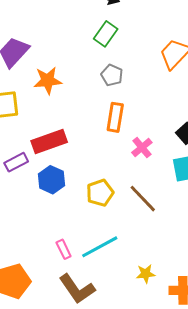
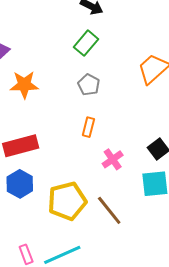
orange rectangle: (115, 117) -> (88, 127), size x0.7
yellow pentagon: (100, 193) -> (67, 201), size x1.4

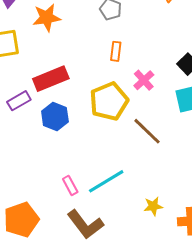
yellow pentagon: (67, 201) -> (109, 101), moved

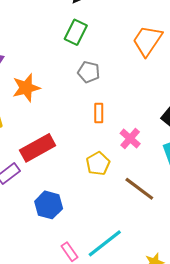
yellow pentagon: (109, 101) -> (98, 164), size x0.6
blue hexagon: (55, 117) -> (49, 205), moved

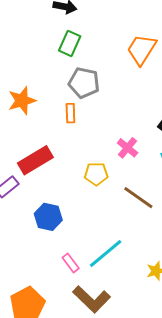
gray pentagon: (89, 72) -> (84, 83), size x1.4
orange rectangle: (99, 113) -> (70, 113), moved
yellow pentagon: (98, 164) -> (96, 174), turned 30

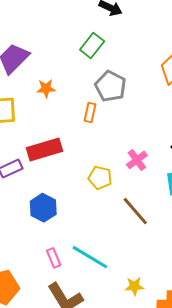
green rectangle: (70, 43) -> (92, 45), moved
orange star: (22, 101) -> (46, 88), size x0.7
cyan line: (106, 253) -> (90, 257), turned 57

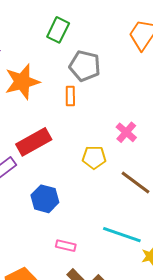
orange star: (46, 88) -> (22, 82), size x1.8
cyan line: (90, 257) -> (122, 235), moved
pink rectangle: (54, 258) -> (66, 246), turned -42

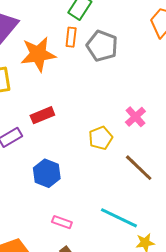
orange rectangle: (70, 96) -> (71, 37), moved
red rectangle: (34, 142) -> (42, 115), size x0.7
yellow pentagon: (94, 157) -> (101, 138), turned -30

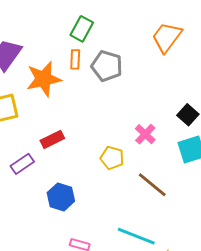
yellow pentagon: (101, 138) -> (112, 158), turned -30

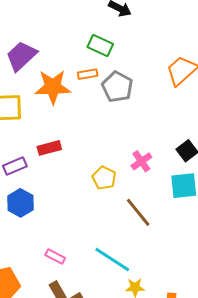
green rectangle: (82, 29) -> (100, 45), turned 75
orange rectangle: (75, 59) -> (88, 74), turned 66
blue hexagon: (61, 197) -> (20, 203), moved

